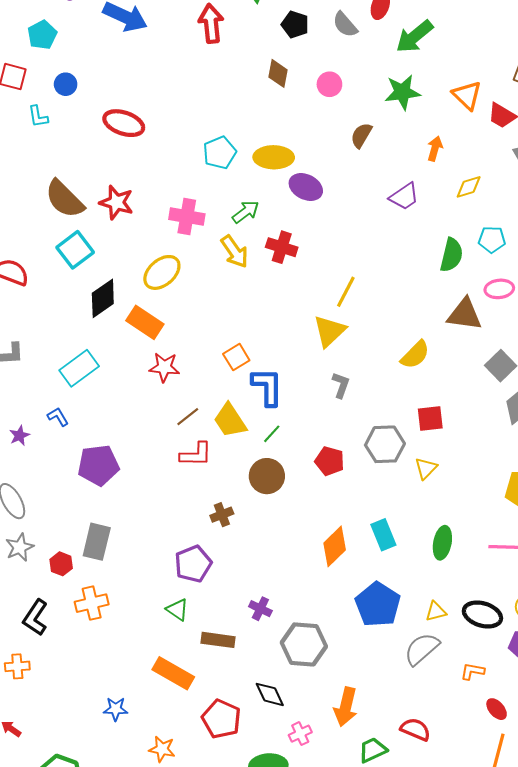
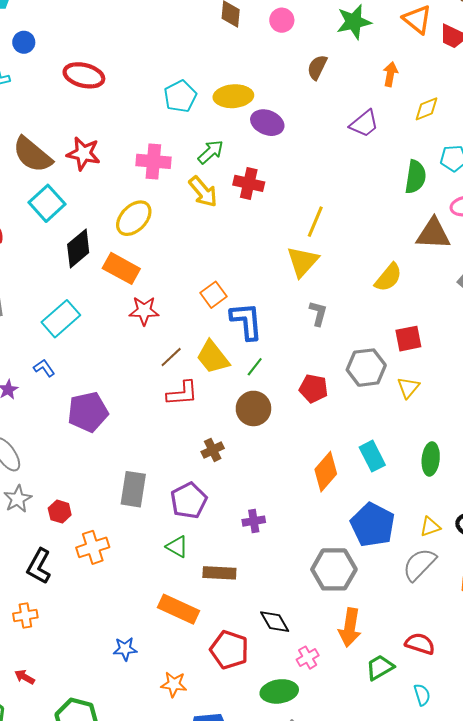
gray rectangle: (97, 542) -> (133, 489), moved
purple cross: (260, 609) -> (254, 521), moved, turned -30
gray hexagon: (304, 644) -> (334, 569), moved

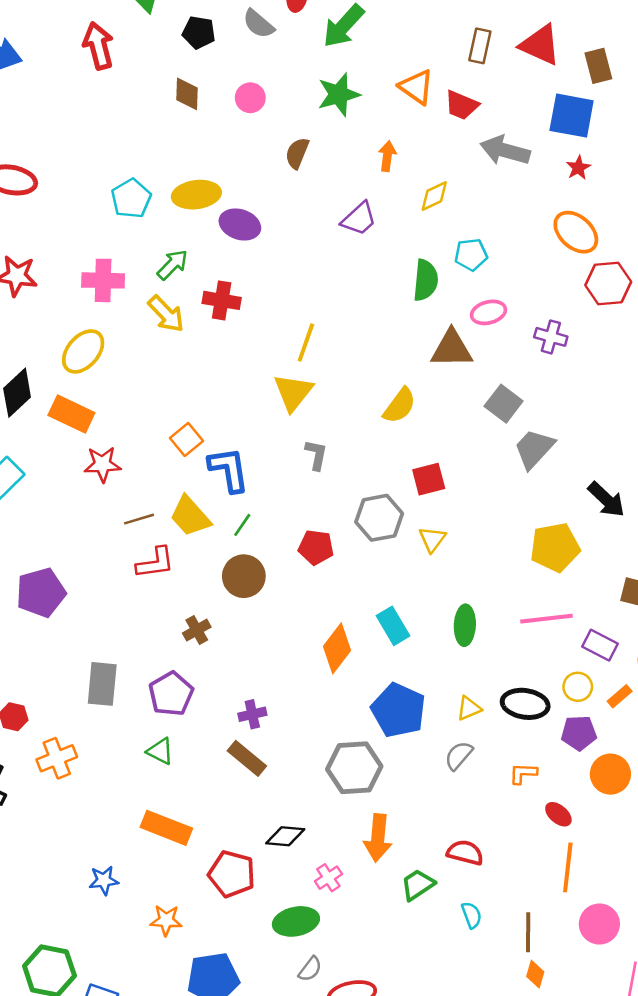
brown line: (171, 357) -> (139, 519), turned 30
gray semicircle: (419, 564) -> (459, 755), size x0.7
brown rectangle: (219, 573) -> (247, 758), moved, turned 40
black diamond: (275, 622) -> (285, 836), turned -52

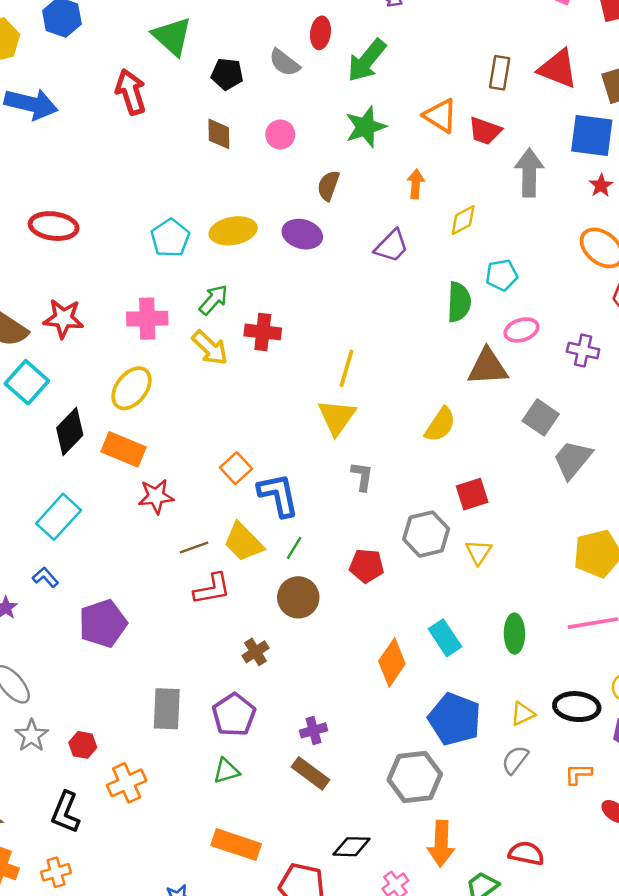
gray arrow: (505, 150) -> (529, 173), turned 78
purple ellipse: (240, 224) -> (302, 234), moved
green triangle: (160, 751) -> (226, 771), turned -40

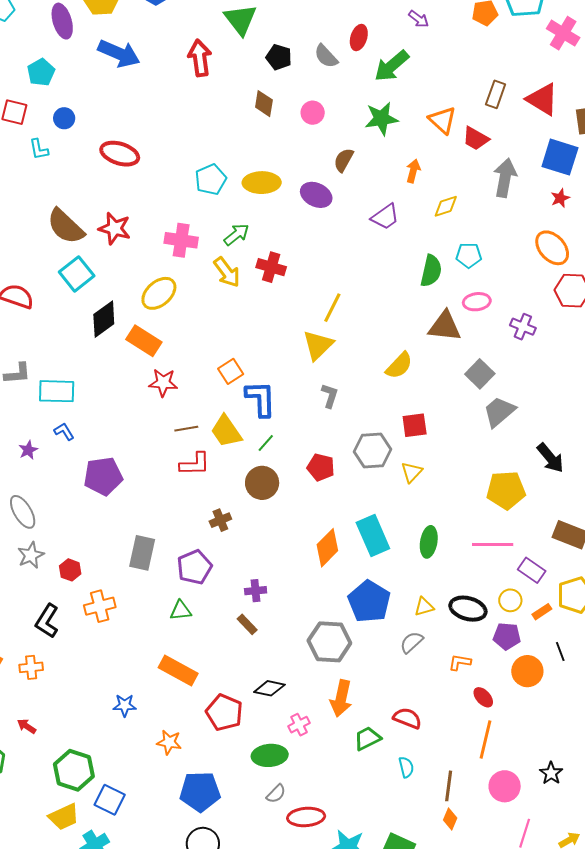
cyan rectangle: (59, 517) -> (57, 391), moved, turned 39
cyan rectangle: (445, 638) -> (373, 536), size x1.4
brown rectangle: (310, 773) -> (247, 624), size x0.7

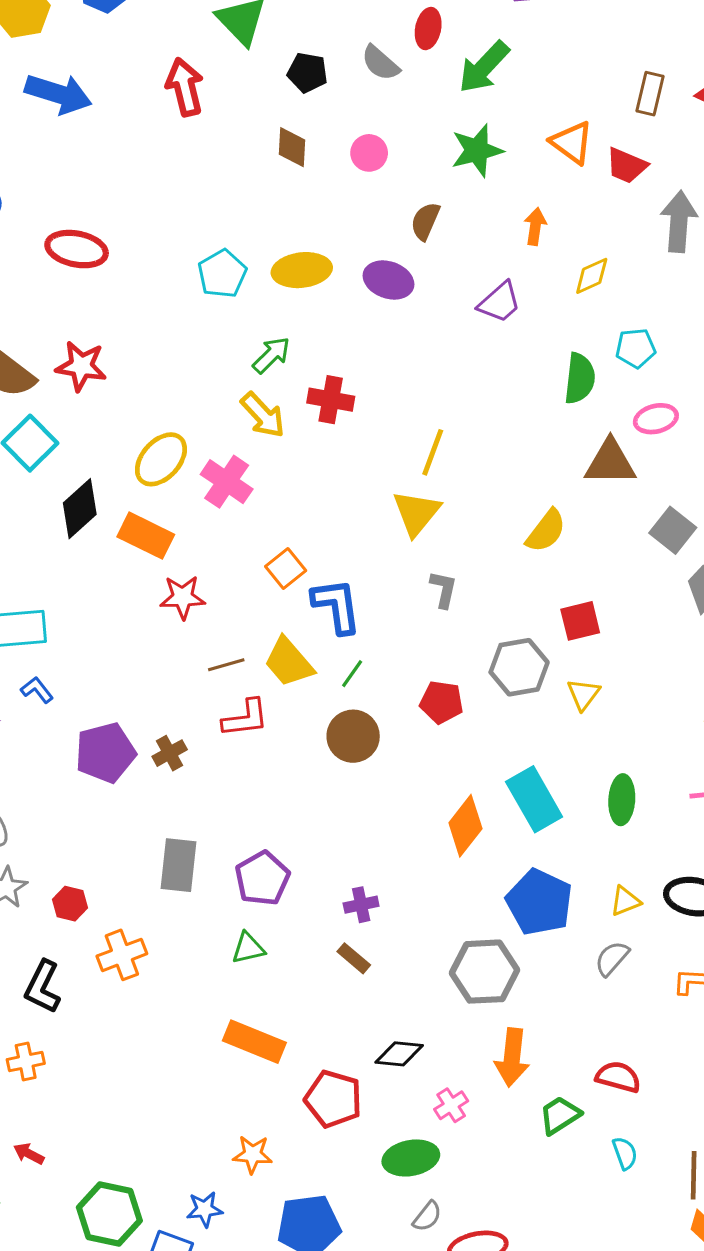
pink cross: (181, 240) -> (227, 482), moved, turned 32
brown cross: (220, 520) -> (170, 753), moved
blue star: (125, 705) -> (205, 1209), moved

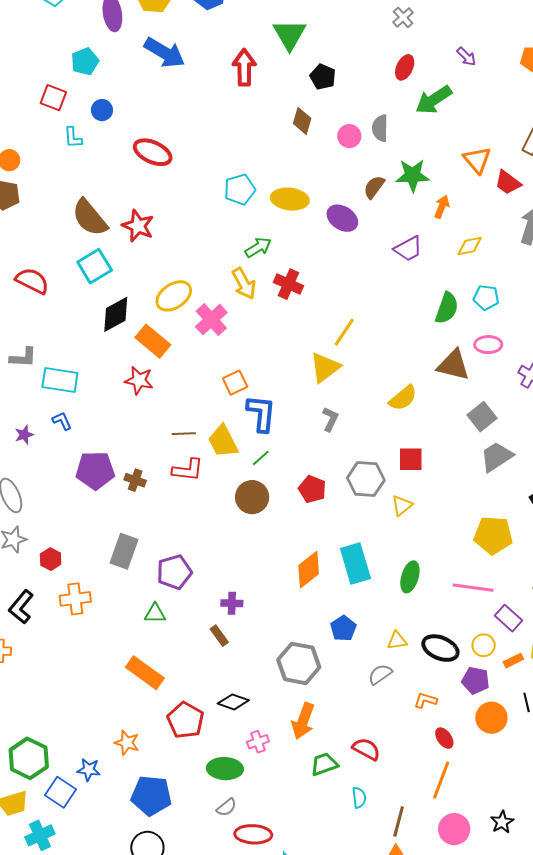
gray semicircle: (380, 63) -> (380, 128), moved, turned 36
green star: (477, 150) -> (413, 175), moved
red star: (183, 597) -> (139, 380), moved
brown cross: (170, 753) -> (135, 480), turned 35
blue pentagon: (539, 902) -> (343, 628), size x0.6

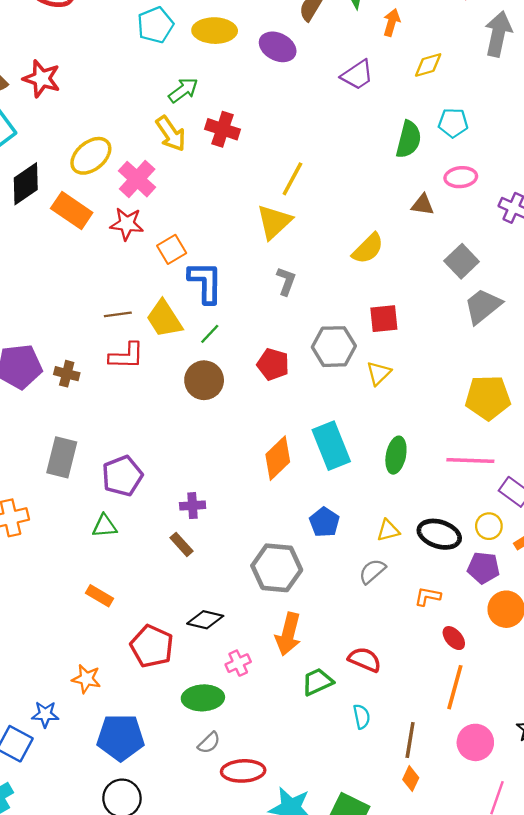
brown triangle: (453, 365) -> (423, 205), size x0.6
red star: (139, 380) -> (127, 224), moved
orange rectangle: (145, 673) -> (99, 596), size x0.6

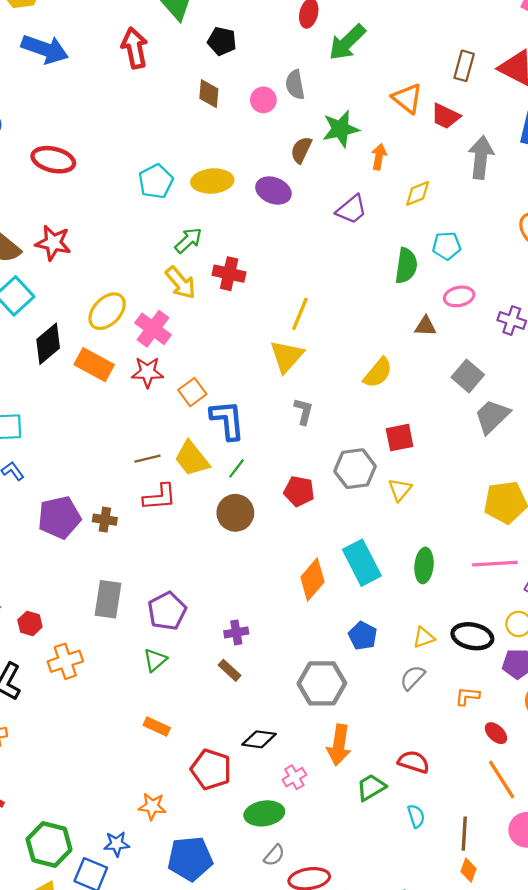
green triangle: (105, 526) -> (155, 660), turned -30
orange line: (455, 687) -> (502, 780), turned -42

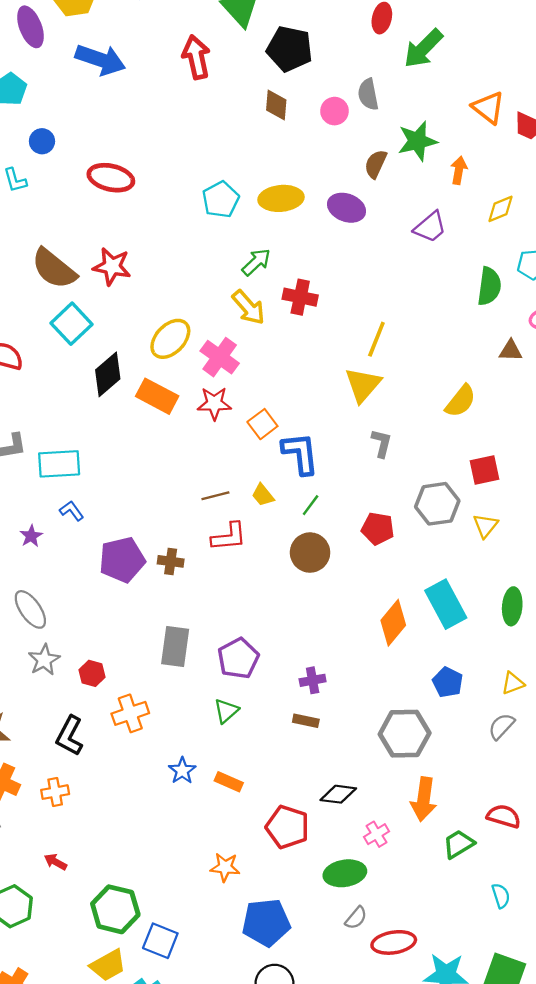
black pentagon: (222, 41) -> (289, 49), size x1.5
yellow trapezoid: (192, 459) -> (263, 495), size x0.6
brown rectangle: (230, 670) -> (306, 721), turned -30
cyan semicircle: (416, 816) -> (501, 896), moved
blue star: (117, 844) -> (182, 771), moved, turned -30

